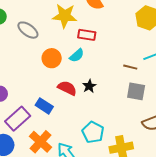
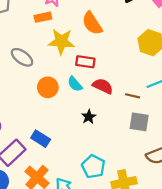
cyan semicircle: (77, 55) -> (75, 84), turned 91
red semicircle: (67, 88) -> (103, 86), moved

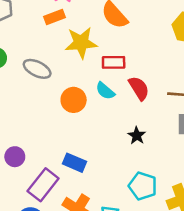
red semicircle: (103, 86) -> (139, 88), turned 42
black star: (89, 117) -> (137, 136), moved

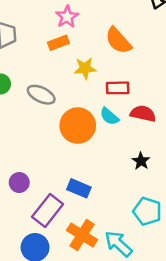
yellow star: (81, 43) -> (85, 68), size x0.7
red semicircle: (139, 88) -> (143, 114), turned -45
orange circle: (74, 100) -> (78, 126), size x1.4

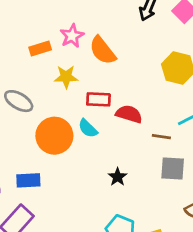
pink star: (67, 17) -> (72, 36), moved
red semicircle: (143, 114) -> (129, 114), moved
blue rectangle: (79, 188) -> (28, 180), moved, turned -30

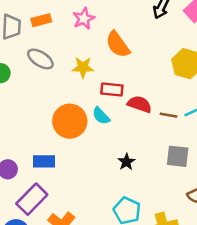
pink star: (72, 36) -> (84, 19), moved
orange rectangle: (40, 48) -> (41, 20), moved
gray ellipse: (19, 101) -> (40, 59), moved
brown line: (161, 137) -> (168, 115), moved

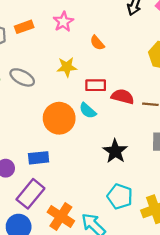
orange semicircle: (118, 44) -> (97, 43), size x0.6
gray ellipse: (40, 59) -> (22, 77), moved
black star: (126, 162) -> (115, 151), size x1.5

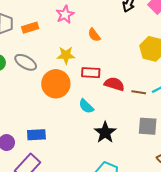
orange rectangle: (24, 27) -> (30, 28), moved
cyan semicircle: (88, 111) -> (86, 106), moved
orange circle: (59, 118) -> (56, 84), moved

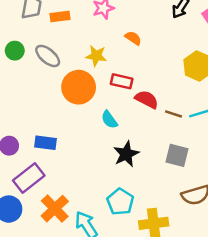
orange semicircle: (94, 35) -> (133, 38), turned 152

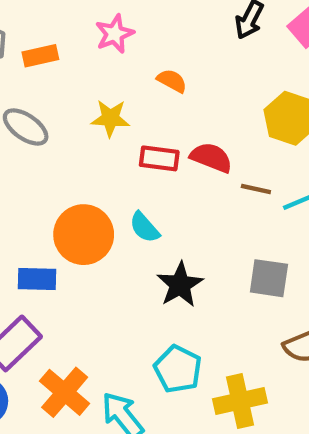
orange circle: (79, 87) -> (84, 235), moved
red semicircle: (147, 99) -> (211, 158), moved
brown line: (173, 114) -> (256, 189), moved

